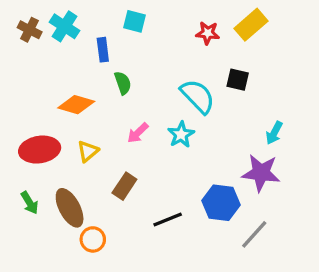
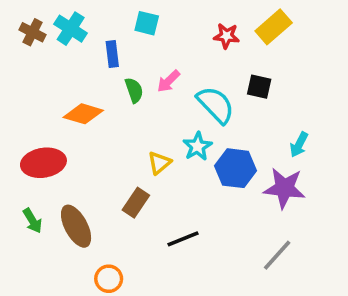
pink arrow: (138, 133) -> (168, 81), moved
yellow triangle: (88, 151) -> (159, 163), moved
blue hexagon: (221, 203) -> (236, 168), moved
orange circle: (93, 239) -> (109, 279), moved

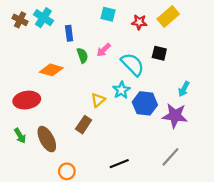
cyan square: (147, 23) -> (108, 14), moved
black line: (183, 239) -> (119, 164), moved

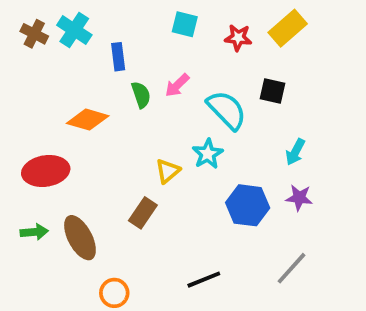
cyan arrow: (184, 89) -> (295, 152), moved
blue hexagon: (145, 103) -> (248, 205), moved
purple star: (175, 116) -> (299, 198), size x0.6
green arrow: (20, 136) -> (34, 232), turned -64

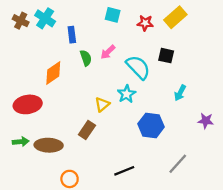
orange diamond: (88, 120) -> (53, 73), turned -50
purple star: (299, 198) -> (206, 121), moved
brown ellipse: (80, 238) -> (49, 145), turned -60

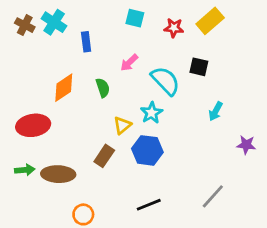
green semicircle: (86, 58) -> (103, 88), moved
blue hexagon: (151, 125) -> (147, 150), moved

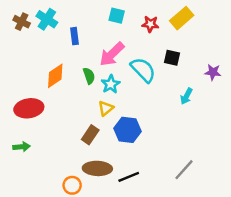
pink arrow: (129, 63) -> (112, 54), size x1.6
cyan star: (152, 113) -> (111, 84), moved
purple star: (246, 145) -> (213, 72), moved
brown ellipse: (58, 174) -> (97, 168), moved

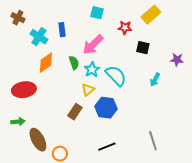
cyan cross: (47, 19) -> (39, 37), moved
red star: (150, 24) -> (125, 28), moved
cyan semicircle: (143, 70) -> (116, 76), moved
brown ellipse: (97, 168) -> (38, 140), moved, turned 60
gray line: (184, 170) -> (153, 141), turned -60

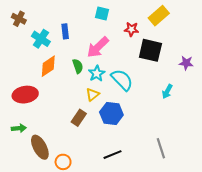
black square: (143, 48) -> (150, 50), size x1.6
cyan arrow: (155, 80) -> (167, 91), moved

